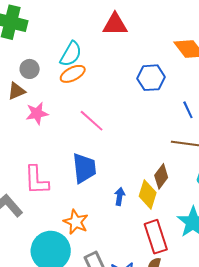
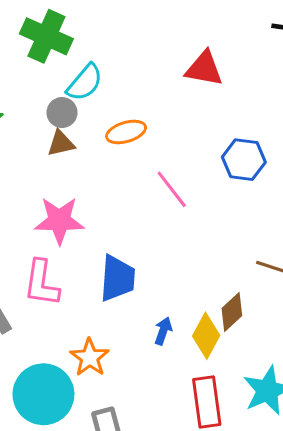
cyan semicircle: (71, 54) -> (85, 83), moved
brown triangle: (17, 91) -> (61, 143), moved
pink star: (37, 113) -> (59, 220), moved, size x1.4
pink line: (92, 121) -> (172, 189), moved

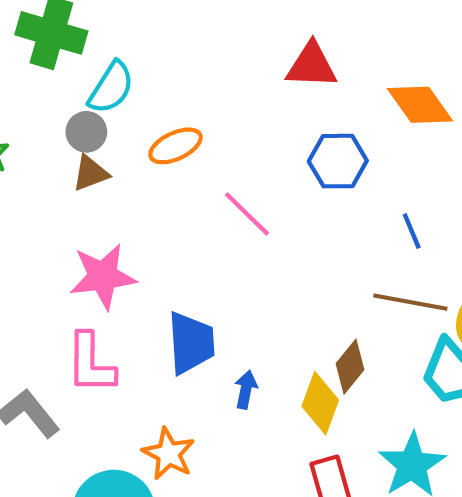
red triangle: (204, 69) -> (312, 65), moved
blue arrow: (163, 331) -> (246, 390), moved

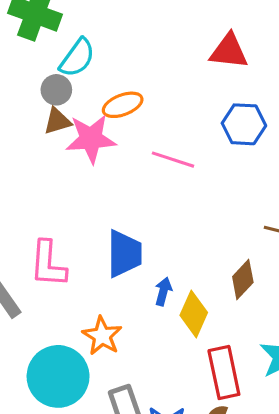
pink line: (247, 214) -> (173, 160), turned -30
pink star: (103, 276) -> (91, 139), moved
yellow diamond: (320, 403) -> (194, 314), moved

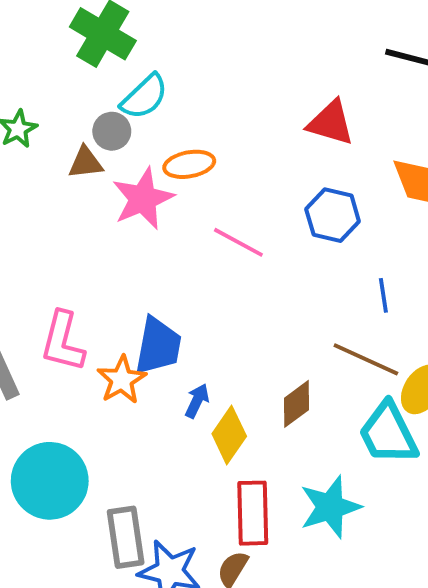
brown triangle: (57, 121) -> (86, 163), moved
pink star: (91, 139) -> (143, 199), turned -30
orange star: (102, 336) -> (122, 380), moved

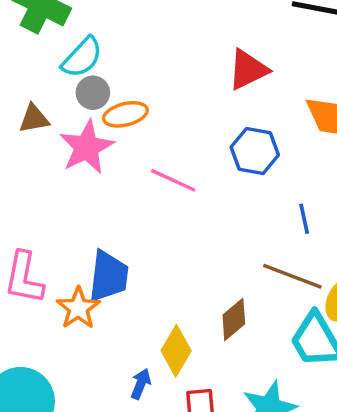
red triangle: (331, 123) -> (248, 70), turned -39
gray circle: (112, 131) -> (93, 93), moved
blue arrow: (197, 401) -> (141, 384), moved

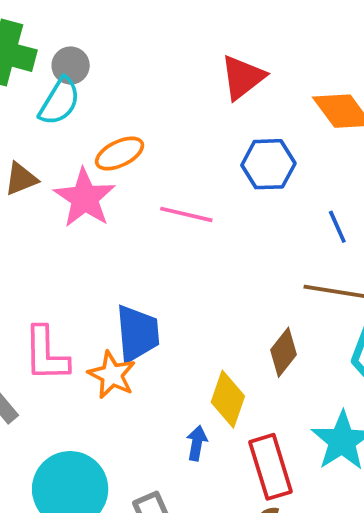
gray circle: (93, 93) -> (71, 66), moved

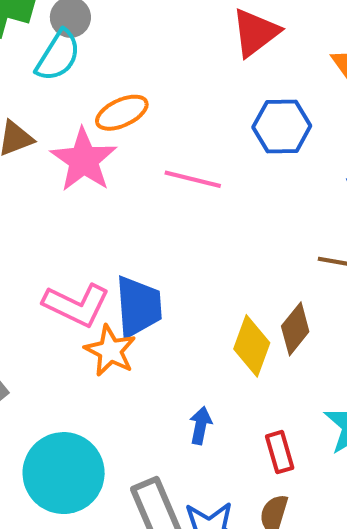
pink L-shape: (46, 354) -> (76, 305), moved, turned -64
yellow diamond: (228, 399) -> (252, 346), moved
red rectangle: (271, 467) -> (280, 452), size x0.6

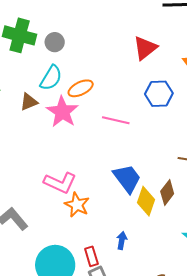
cyan semicircle: (58, 56) -> (51, 78), moved
blue trapezoid: (138, 307) -> (127, 178), moved, turned -32
red rectangle: (280, 452) -> (91, 256), moved

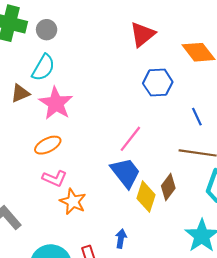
orange ellipse: (81, 88) -> (48, 145), moved
pink line: (116, 120) -> (130, 139), moved, turned -64
pink L-shape: (60, 183) -> (55, 178), size x0.7

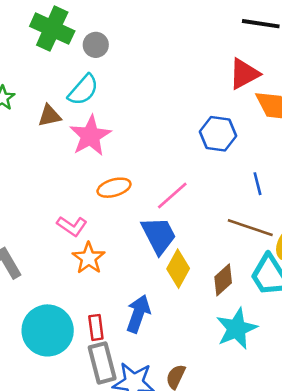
red triangle: (142, 34) -> (244, 74), moved
orange ellipse: (48, 145) -> (114, 188), moved
brown diamond: (168, 187) -> (223, 280), moved
blue arrow: (121, 239) -> (138, 314), size x1.6

